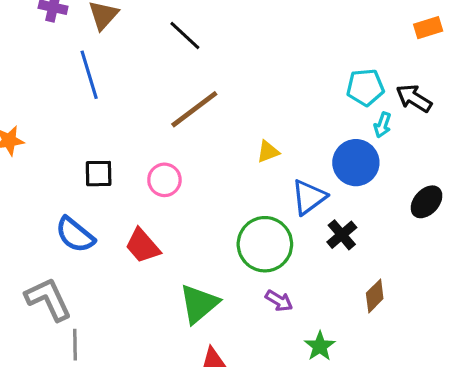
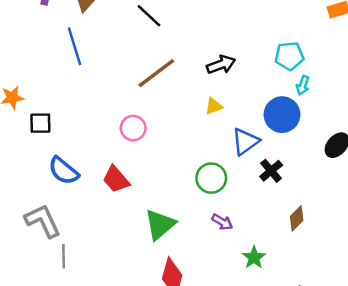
black arrow: (414, 98) -> (221, 65), moved, turned 128
black square: (99, 174) -> (40, 123), moved
green circle: (265, 244) -> (211, 178), size x0.7

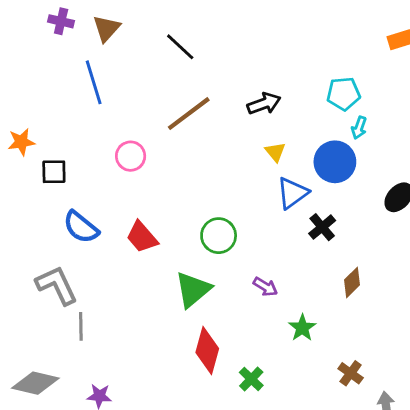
yellow triangle: (214, 106) -> (275, 152), moved, turned -48
pink circle: (133, 128) -> (131, 156), moved
green circle: (211, 178) -> (219, 236), moved

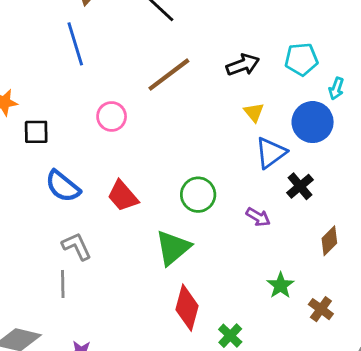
cyan pentagon: (343, 94) -> (301, 59), moved
gray L-shape: (57, 285) -> (77, 246), moved, size x0.7
purple arrow: (265, 287) -> (258, 217), moved
brown cross: (351, 373) -> (321, 309), moved

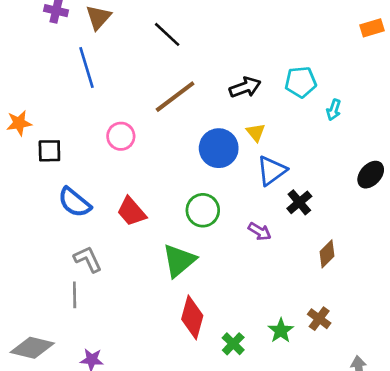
blue circle: (313, 122) -> (219, 148), moved
green star: (280, 285) -> (281, 331), moved

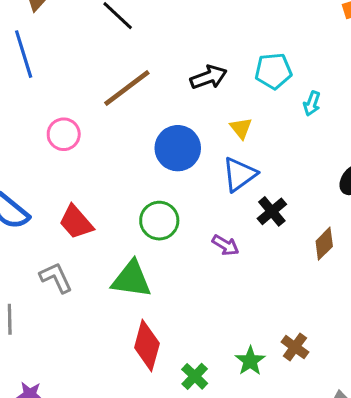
yellow triangle: (256, 132) -> (241, 128), moved
brown diamond: (327, 254) -> (324, 244), moved
gray L-shape: (88, 259) -> (56, 278), moved
green triangle: (179, 261) -> (131, 279), turned 48

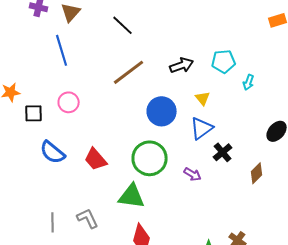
pink circle: (64, 134) -> (69, 102), moved
green circle: (159, 221) -> (150, 158), size x1.4
gray L-shape: (56, 278) -> (88, 218), moved

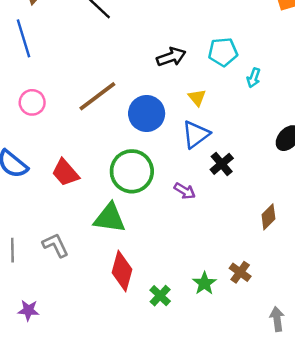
brown line: (129, 72) -> (97, 96), moved
brown diamond: (257, 173) -> (268, 217), moved

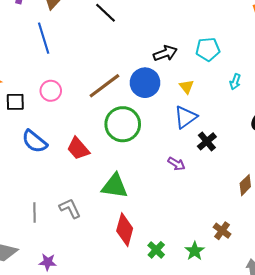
cyan arrow: (254, 78) -> (235, 82), moved
blue circle: (147, 113) -> (145, 83), moved
green circle: (132, 171) -> (123, 124), moved
green star: (204, 283) -> (195, 251), moved

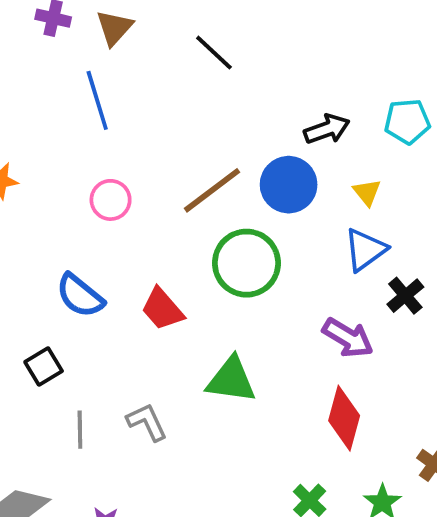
black square: (15, 102) -> (44, 366), moved, turned -30
purple arrow: (176, 164) -> (348, 338), size x1.5
red diamond: (125, 230) -> (344, 418), moved

